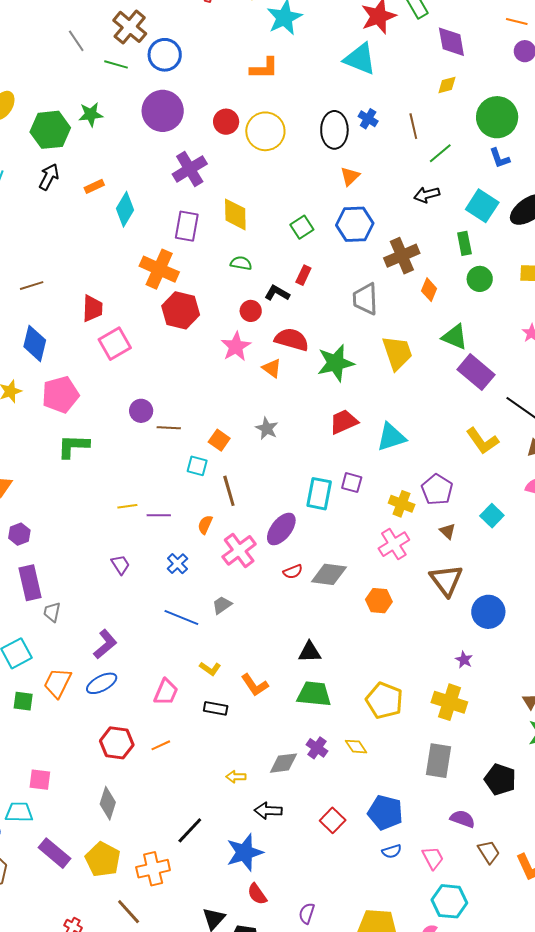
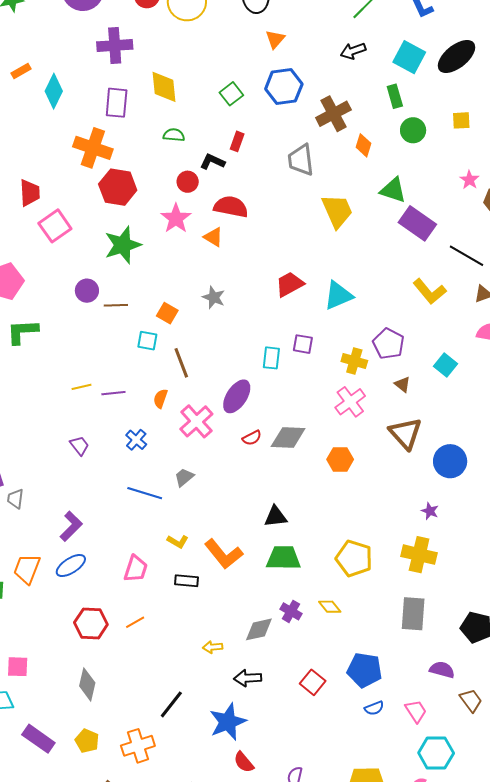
purple cross: (190, 169) -> (115, 45), turned 32
green star: (336, 363) -> (123, 245), moved
cyan rectangle: (319, 494) -> (271, 358), size x0.7
orange L-shape: (255, 685) -> (224, 554), size x1.4
yellow pentagon: (103, 859) -> (87, 741), size x0.7

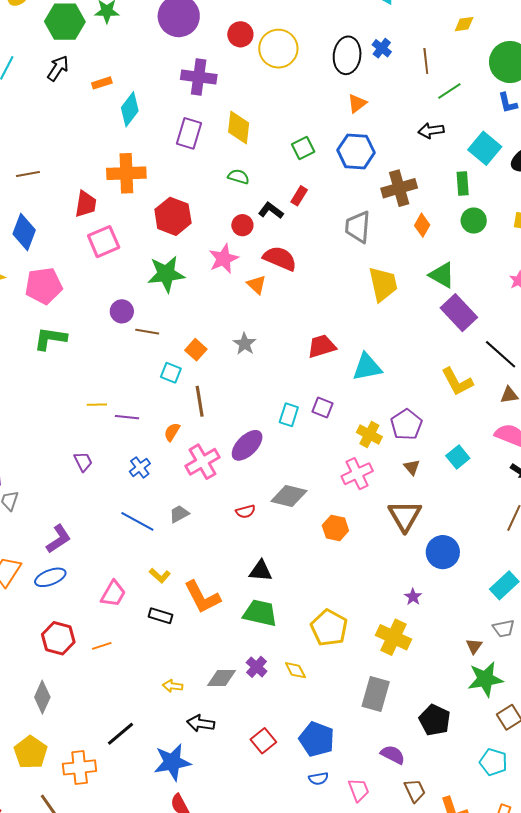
orange cross: (93, 148) -> (126, 173), moved, turned -33
red semicircle: (252, 438) -> (246, 511), moved
yellow pentagon: (87, 741) -> (31, 752), size x1.4

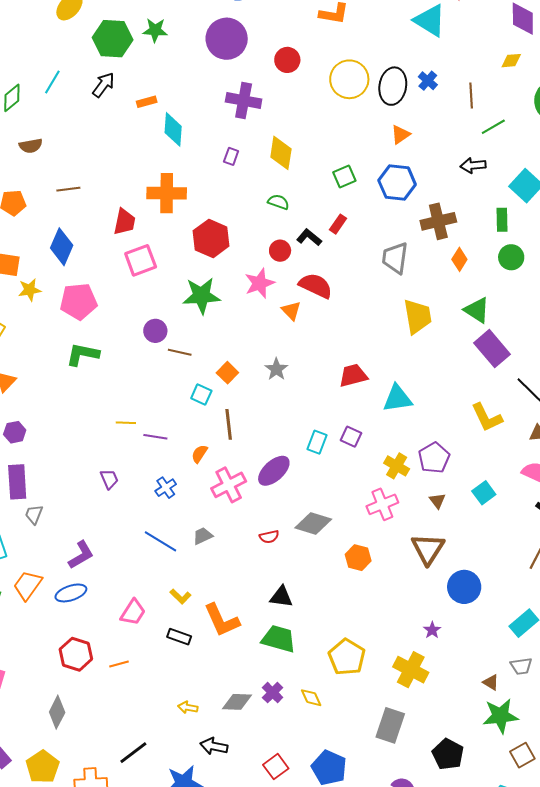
yellow circle: (278, 49) -> (349, 79), moved
cyan diamond: (130, 109) -> (173, 129), turned -36
purple rectangle: (189, 133) -> (231, 156), size x0.6
brown triangle: (474, 646) -> (491, 682), turned -36

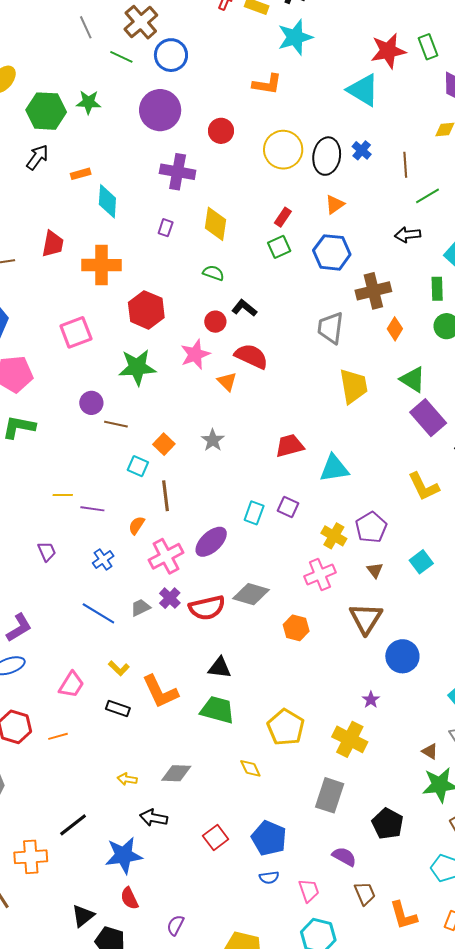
red trapezoid: (124, 222) -> (53, 244), moved
red rectangle: (338, 224) -> (283, 217), moved
red semicircle: (269, 537) -> (207, 608), size x1.8
purple cross: (273, 693) -> (170, 598), moved

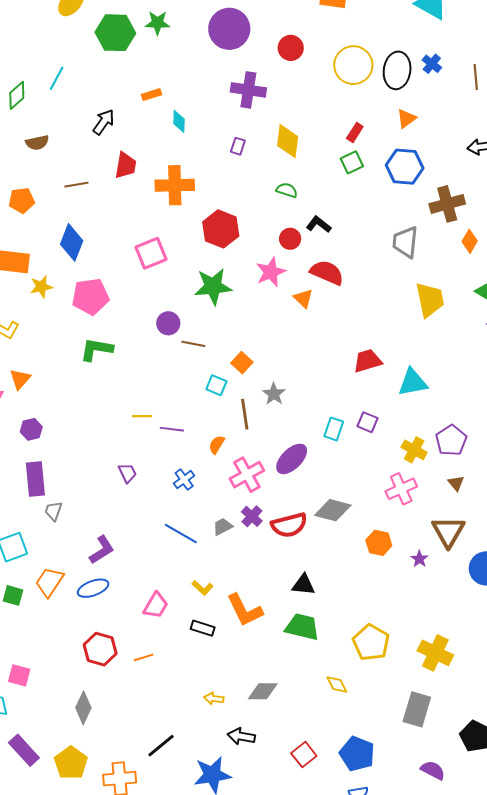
black arrow: (37, 157) -> (104, 122), moved
cyan diamond: (107, 201) -> (179, 121), size x0.7
gray star: (213, 440) -> (274, 394), moved
purple star: (371, 700) -> (419, 559), moved

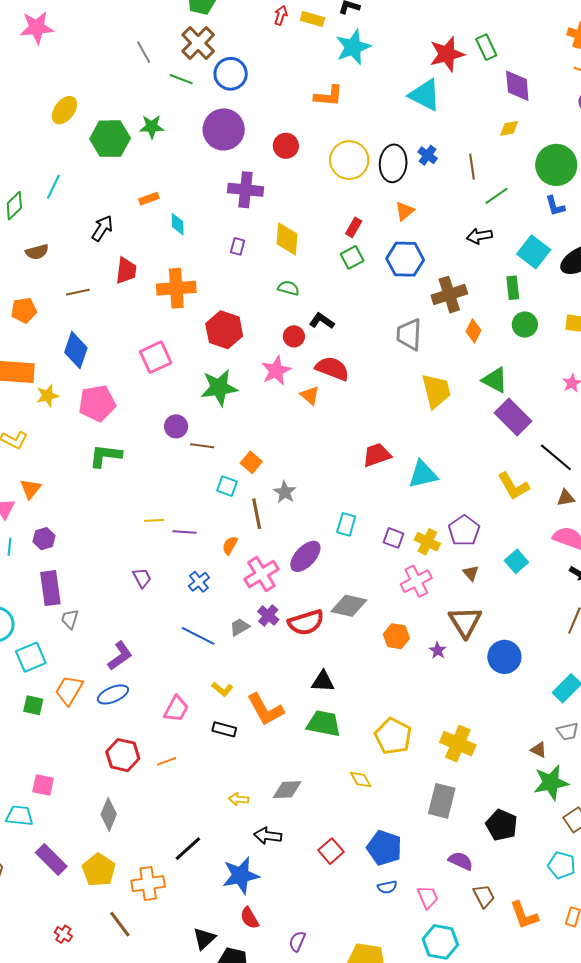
purple square: (368, 422) -> (393, 538), moved

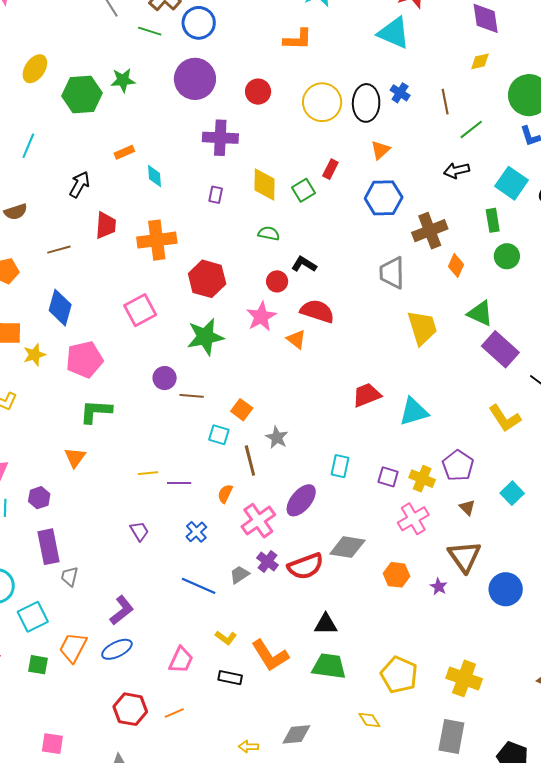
green square: (352, 257) -> (304, 190), moved
orange triangle: (31, 489) -> (75, 458), moved

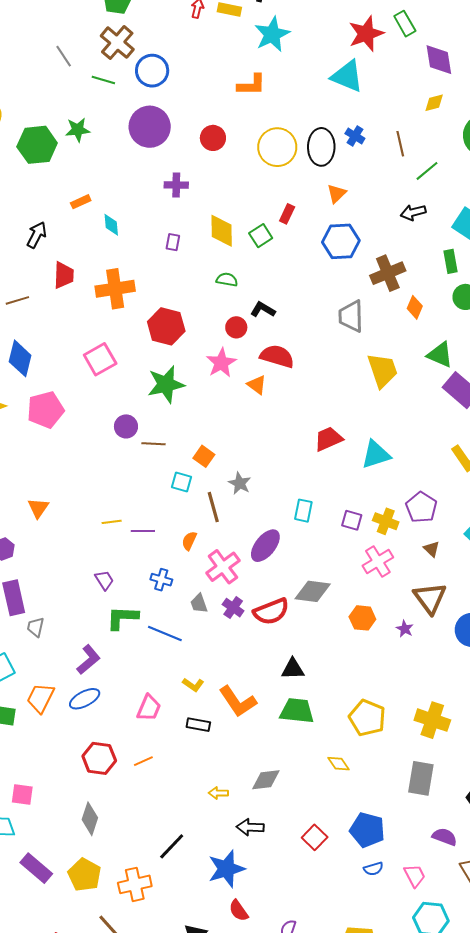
purple cross: (220, 138) -> (176, 185), size x0.7
green L-shape: (96, 411) -> (122, 618), moved
blue cross: (196, 532) -> (161, 580), turned -30
gray trapezoid: (240, 575) -> (199, 604), moved, turned -75

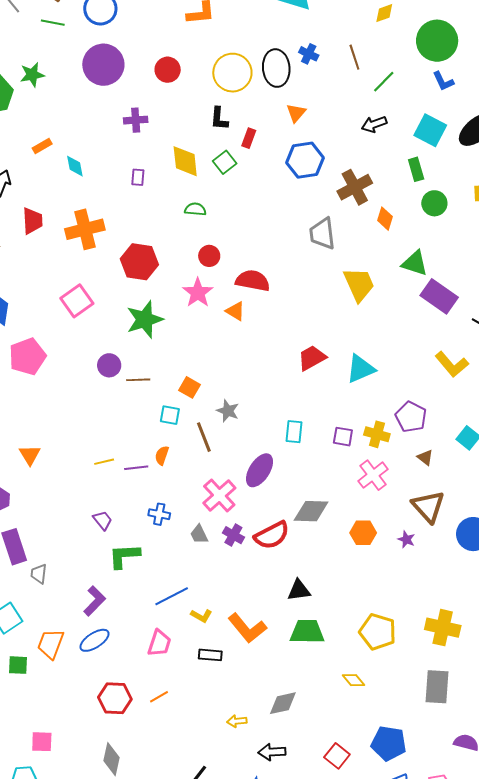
black L-shape: (263, 310) -> (219, 119), moved, turned -110
orange semicircle: (189, 541) -> (162, 455), moved
blue line: (165, 633) -> (172, 596), moved, turned -44

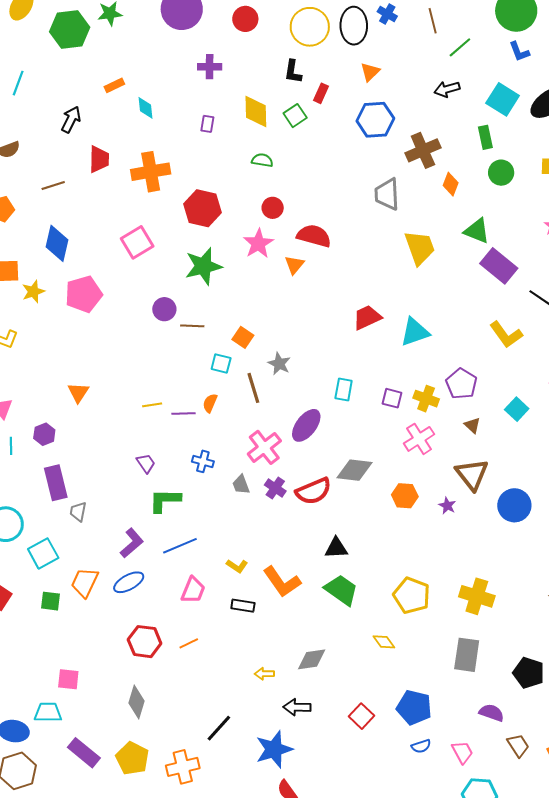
orange triangle: (235, 311) -> (294, 265), turned 35
blue line: (172, 596) -> (180, 546), moved
green trapezoid: (307, 632) -> (341, 590), turned 30

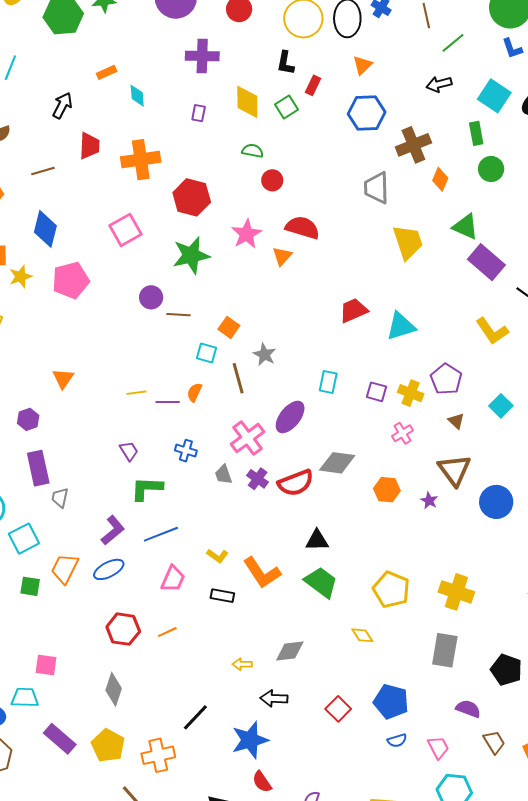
purple cross: (210, 67) -> (202, 56), size x1.4
red circle: (273, 208) -> (272, 180), moved
pink cross: (419, 439) -> (402, 433), size x0.7

